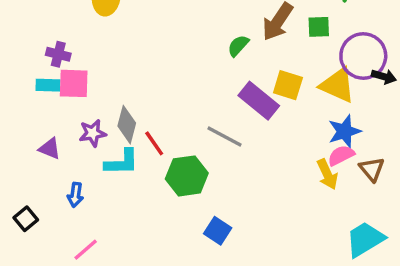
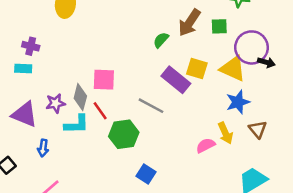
pink square: (74, 83) -> (104, 80), moved
purple triangle: (50, 149) -> (24, 114), size x1.6
pink semicircle: (341, 155) -> (206, 145), moved

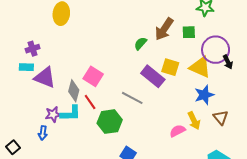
purple cross: (31, 46) -> (33, 49), turned -32
black arrow: (266, 62) -> (228, 62), turned 48
pink square: (104, 80) -> (93, 76), turned 30
purple star: (55, 103) -> (53, 114), moved
purple triangle: (24, 114) -> (45, 77), moved

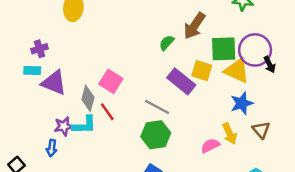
green square: (189, 32) -> (224, 49), moved, size x1.6
green hexagon: (110, 122) -> (156, 135), moved

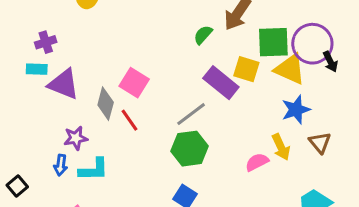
gray line: (157, 107) -> (191, 114), turned -65
cyan L-shape: (84, 125) -> (94, 170), moved

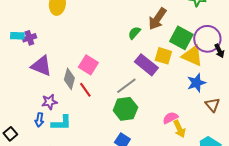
green square: (273, 42) -> (181, 38), turned 30
cyan rectangle: (37, 69) -> (17, 36), moved
yellow arrow: (281, 147) -> (179, 129), moved

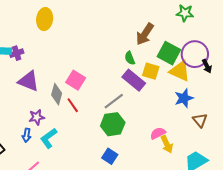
green semicircle: (134, 33) -> (130, 58), moved, turned -64
cyan L-shape: (61, 123) -> (49, 138), turned 145

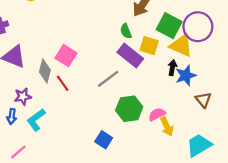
black arrow: (207, 66) -> (172, 68), moved, turned -144
green hexagon: (113, 124) -> (129, 109), moved

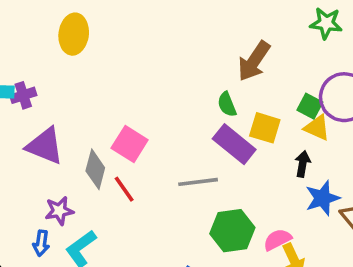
green square: (169, 26) -> (310, 106), moved, size x0.6
yellow triangle: (181, 46) -> (317, 128), size x0.7
blue star: (186, 75) -> (322, 198), moved
gray line: (108, 79) -> (198, 182), turned 30

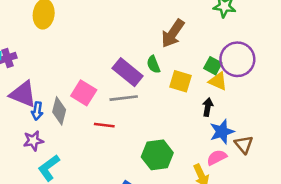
purple rectangle: (234, 144) -> (128, 72), moved
gray line: (198, 182) -> (124, 98), moved
red line: (124, 189) -> (104, 125), moved, turned -48
pink semicircle: (277, 240) -> (217, 157), moved
blue arrow: (41, 243) -> (37, 111), moved

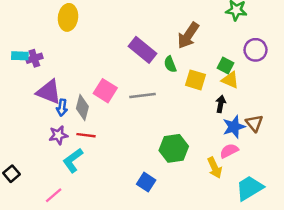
purple circle: (237, 59) -> (255, 50), moved, size x0.7
purple rectangle: (128, 72) -> (143, 50), moved
red line: (104, 125) -> (86, 135), moved
brown triangle: (244, 145) -> (254, 123), moved

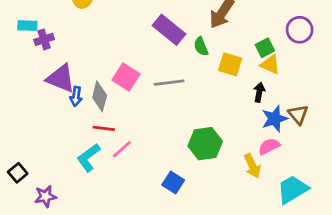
cyan rectangle: (20, 56) -> (27, 26), moved
green square: (225, 65) -> (265, 48), turned 35
purple star: (58, 135) -> (45, 196), moved
pink line: (54, 195) -> (122, 149), moved

